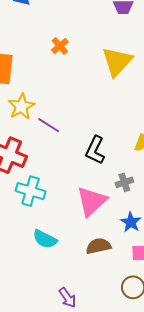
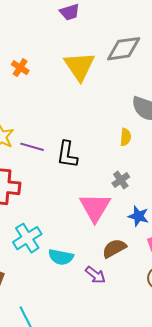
black L-shape: (95, 150) -> (67, 154), moved
cyan cross: (31, 191) -> (27, 238), moved, turned -32
purple arrow: (67, 298) -> (95, 275), moved

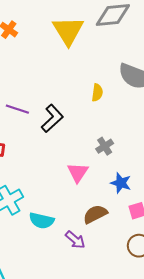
yellow semicircle: (126, 137) -> (97, 93), moved
black L-shape: (67, 154) -> (52, 118), turned -144
pink triangle: (95, 207) -> (78, 172), size x0.7

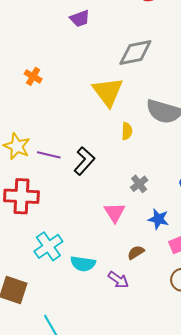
yellow triangle: (68, 31) -> (108, 92), moved
brown semicircle: (95, 214) -> (136, 252), size x0.7

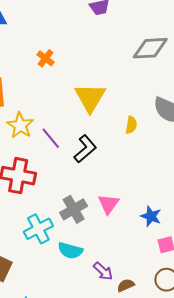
yellow triangle: (108, 92) -> (90, 98), moved
purple line: (49, 155) -> (51, 138), turned 30
gray cross: (139, 184) -> (74, 209), moved, size x1.5
brown semicircle: (136, 252) -> (126, 285), moved

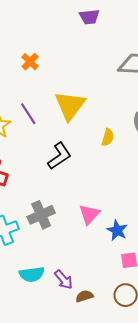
purple line: (51, 138) -> (28, 114), moved
pink triangle: (108, 204) -> (89, 214), moved
cyan semicircle: (70, 251) -> (32, 274), moved, turned -30

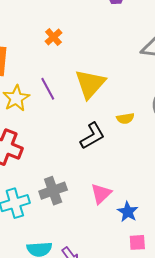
yellow semicircle: (108, 137) -> (125, 118), turned 60
black L-shape: (59, 156) -> (92, 136), moved

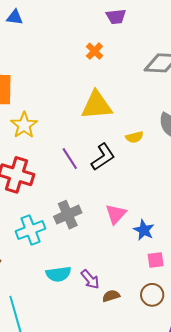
orange cross: (53, 37) -> (94, 51), moved
yellow triangle: (90, 84) -> (97, 105), turned 48
purple line: (48, 89) -> (70, 159), moved

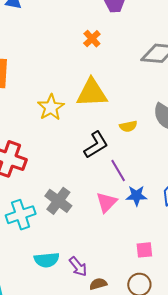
yellow star: (24, 125) -> (51, 107), moved
purple line: (70, 159) -> (118, 170), moved
gray cross: (68, 215) -> (58, 201), turned -32
blue star: (144, 230) -> (136, 196), moved, turned -30

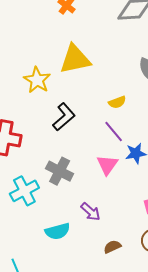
yellow semicircle: (128, 126) -> (117, 102), moved
black L-shape: (96, 145) -> (64, 117), moved
purple arrow: (78, 267) -> (91, 212), moved

